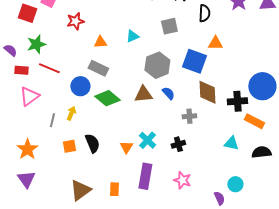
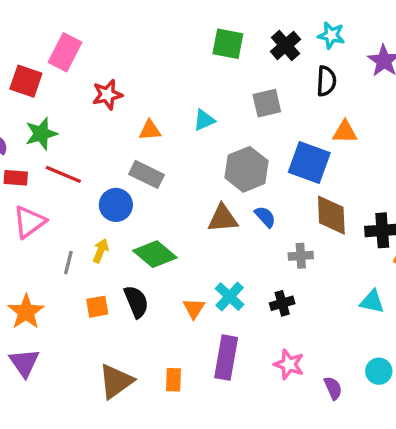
green diamond: (107, 98) -> (155, 254), moved
purple semicircle: (219, 198) -> (333, 388), moved

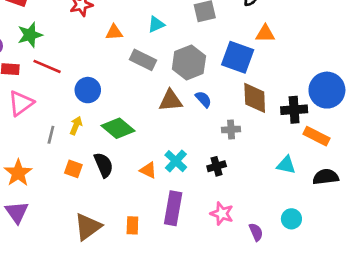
gray rectangle: (146, 174) -> (143, 60), moved
orange square: (97, 307) -> (73, 169), turned 30
orange triangle: (194, 308) -> (148, 170), turned -36

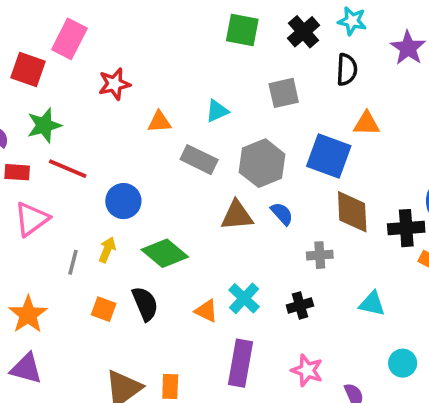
cyan triangle: (286, 165) -> (372, 304), moved
purple triangle: (17, 212) -> (26, 369), turned -40
cyan circle: (291, 219) -> (403, 363), moved
orange rectangle: (132, 225) -> (170, 387), moved

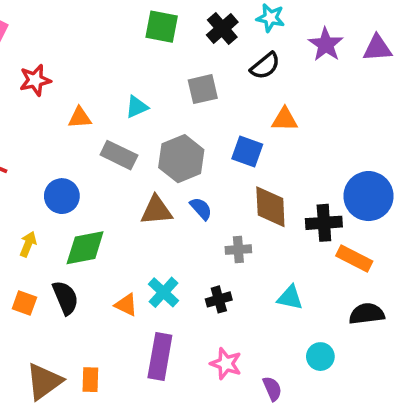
black semicircle: (347, 70) -> (265, 66), turned 48
blue square: (329, 156) -> (247, 151), size x0.7
blue circle: (123, 201) -> (62, 196), moved
green diamond: (165, 253) -> (85, 248), turned -51

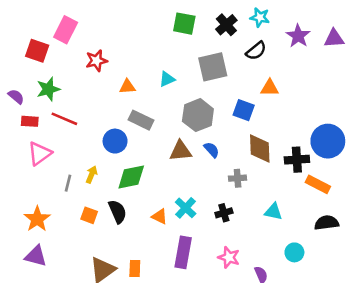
gray square: (203, 89) -> (213, 67), size x1.4
gray rectangle: (119, 155) -> (141, 120), moved

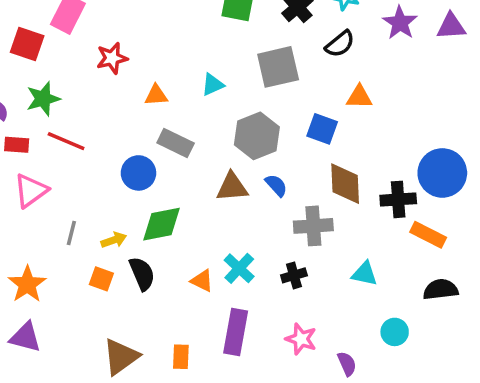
yellow arrow: (92, 174) -> (114, 240), moved, turned 49
gray cross: (238, 178) -> (313, 226), size x1.5
orange rectangle: (135, 268) -> (181, 357), moved

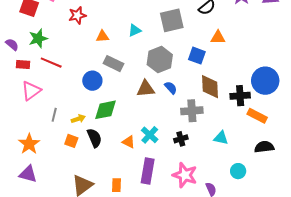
pink star: (301, 339) -> (185, 175), size x1.4

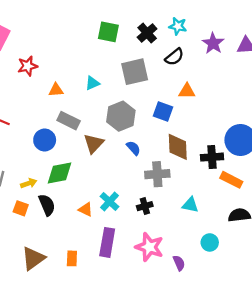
brown triangle: (146, 89) -> (94, 143), moved, turned -42

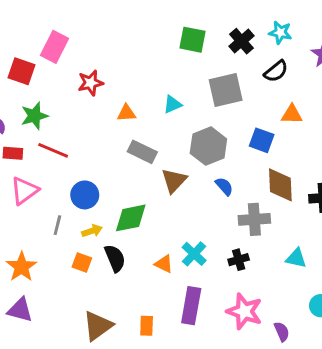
blue circle: (45, 140) -> (85, 195), moved

